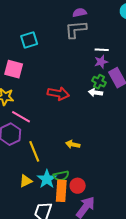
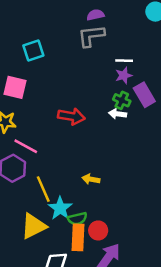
cyan star: (47, 179) -> (60, 208), moved
yellow triangle: (26, 181) -> (33, 226), size x1.6

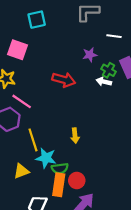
purple star: (124, 75) -> (90, 55), moved
yellow arrow: (91, 179) -> (75, 136), turned -112
cyan star: (60, 208) -> (46, 158), turned -30
yellow triangle: (33, 226) -> (21, 171), size x0.7

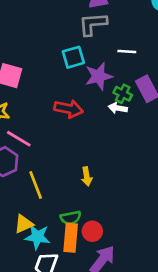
cyan square: (37, 20) -> (73, 57), moved
purple star: (90, 55) -> (99, 76), size x1.5
cyan star: (46, 158) -> (37, 237), moved

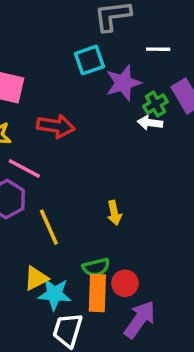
green cross: (123, 94) -> (155, 104), turned 36
red arrow: (69, 109) -> (56, 126), moved

